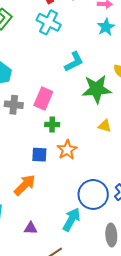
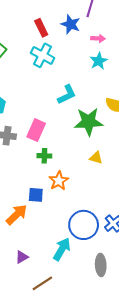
blue square: (39, 155) -> (36, 195), moved
purple triangle: (31, 228) -> (22, 257), turned -32

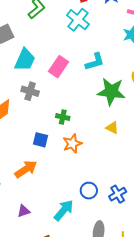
pink rectangle: (36, 130) -> (58, 67), moved
blue square: (36, 195) -> (40, 140), moved
blue circle: (84, 225) -> (89, 191), size x0.6

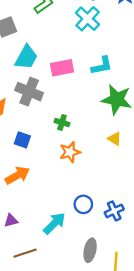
pink rectangle: (58, 67) -> (62, 68), turned 40
gray cross: (30, 91) -> (29, 92), size x1.4
blue square: (40, 140) -> (22, 140), moved

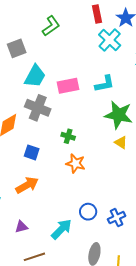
cyan cross: (88, 19) -> (110, 40), moved
yellow triangle: (114, 139) -> (121, 142), moved
orange star: (70, 152) -> (76, 164), turned 30

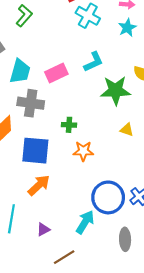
yellow triangle: (121, 142) -> (127, 130), moved
blue square: (32, 152) -> (35, 151), size x1.8
blue circle: (88, 212) -> (108, 197), size x1.8

